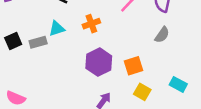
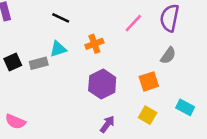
orange square: (134, 66) -> (149, 81), moved

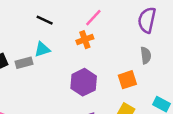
pink line: (133, 23) -> (93, 18), moved
orange cross: (94, 44) -> (85, 40), moved
gray semicircle: (168, 55) -> (146, 55), turned -42

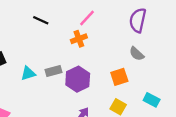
cyan triangle: (42, 49) -> (28, 73), moved
gray semicircle: (146, 55) -> (137, 54), turned 140
gray rectangle: (24, 63) -> (53, 71), moved

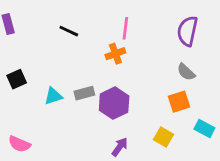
pink line: (87, 18) -> (125, 28), turned -36
orange square: (119, 77) -> (179, 102), moved

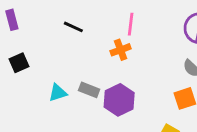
black square: (17, 79) -> (19, 63), moved
gray rectangle: (84, 93) -> (89, 90), turned 36

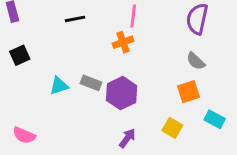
black line: (73, 27) -> (75, 19), turned -36

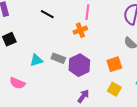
black line: (75, 19) -> (47, 14), turned 40
orange square: (188, 92) -> (114, 64), moved
pink semicircle: (24, 135) -> (17, 83), moved

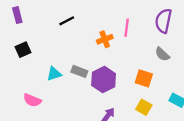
pink line: (87, 12) -> (127, 28), moved
black line: (47, 14) -> (67, 21), turned -56
orange square: (114, 64) -> (144, 78), turned 35

